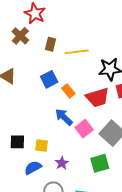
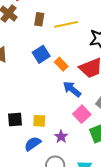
blue arrow: (64, 117) -> (72, 89), moved
pink square: (84, 129) -> (82, 114), moved

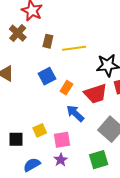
orange rectangle: (61, 64) -> (66, 88), turned 72
pink square: (82, 114) -> (62, 140), moved, turned 30
yellow square: (39, 121) -> (40, 130), moved, turned -32

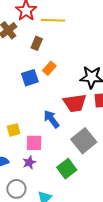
yellow line: (74, 48) -> (53, 20), moved
orange rectangle: (66, 88) -> (49, 68), moved
green square: (99, 160) -> (67, 169), turned -30

